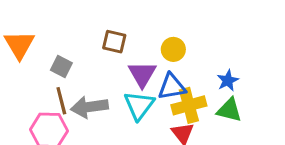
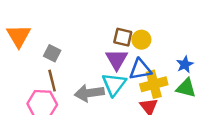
brown square: (114, 42) -> (123, 37), moved
gray arrow: (89, 107) -> (89, 93), moved

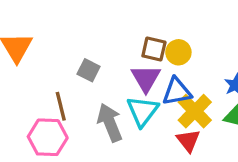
gray square: (52, 53) -> (89, 70), moved
yellow cross: (154, 84) -> (195, 111), turned -30
gray arrow: (89, 93) -> (110, 123), turned 76

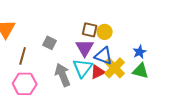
blue triangle: (177, 92) -> (104, 56), turned 30
brown line: (61, 106) -> (23, 56), moved, turned 30
red triangle: (188, 141) -> (98, 72), moved, turned 42

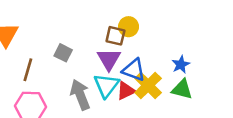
yellow circle: (105, 32) -> (128, 27), moved

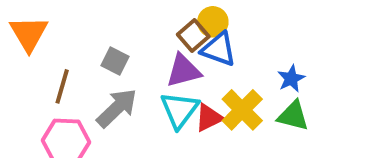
brown square: (115, 36) -> (193, 36), turned 36
purple triangle: (109, 59) -> (183, 71), turned 45
blue triangle: (134, 70) -> (219, 49), moved
gray arrow: (80, 95) -> (117, 108), moved, turned 68

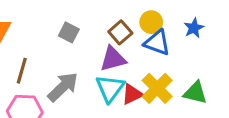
yellow circle: (213, 22) -> (151, 22), moved
blue triangle: (219, 49) -> (157, 43), moved
gray square: (115, 61) -> (69, 32), moved
blue star: (291, 79) -> (194, 28), moved

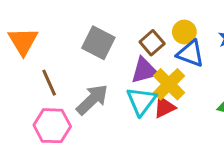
gray square: (69, 32) -> (98, 43), size x1.5
brown line: (22, 71) -> (49, 83), turned -40
yellow cross: (157, 88) -> (169, 84), moved

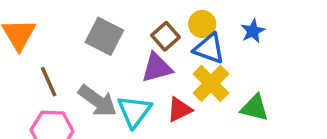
yellow cross: (169, 84) -> (211, 83), moved
gray arrow: (92, 100) -> (97, 101), turned 80
cyan triangle: (141, 101) -> (134, 111), moved

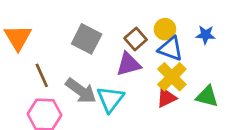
blue star: (253, 31) -> (206, 35), turned 30
red triangle: (179, 110) -> (166, 98), moved

